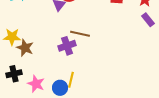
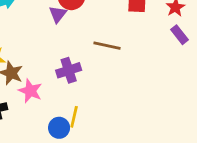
brown line: (80, 34) -> (107, 46), moved
pink star: (36, 84) -> (30, 91), moved

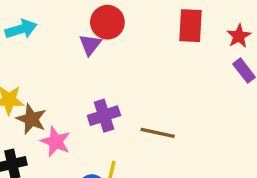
brown line: (107, 46) -> (158, 133), moved

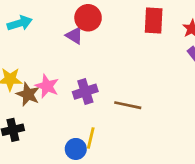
purple triangle: (90, 45) -> (74, 36), turned -36
pink star: (56, 141) -> (47, 86), moved

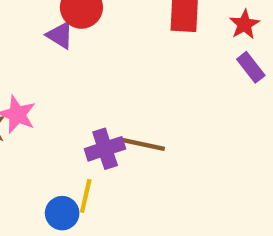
purple cross: (85, 92) -> (105, 149), moved

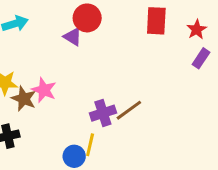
purple rectangle: (251, 67) -> (201, 58), turned 72
brown line: (144, 144) -> (129, 110), turned -48

